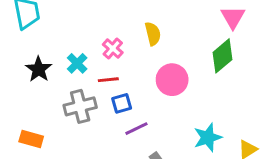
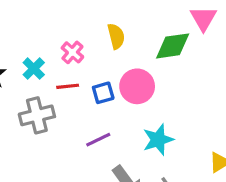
green diamond: (223, 56) -> (173, 46), moved, turned 32
blue square: (122, 103) -> (103, 93), moved
cyan star: (208, 138) -> (158, 140), moved

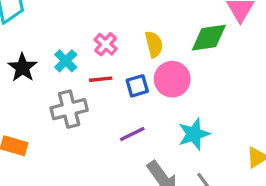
yellow semicircle: (116, 36) -> (154, 44), moved

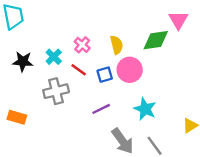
black star: (22, 68) -> (23, 61), turned -30
red line: (101, 79) -> (79, 70), turned 42
cyan star: (194, 134) -> (145, 109), turned -30

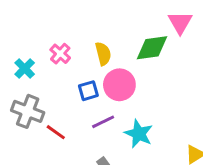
red line: (79, 70) -> (56, 132), moved
gray cross: (56, 91) -> (28, 111), turned 35
purple line: (101, 109) -> (103, 122), moved

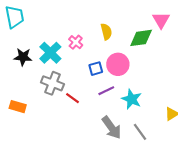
yellow semicircle: (103, 54) -> (106, 32), moved
cyan cross: (25, 68) -> (50, 53), size x1.5

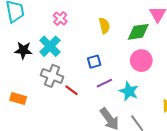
pink cross: (76, 42) -> (60, 18), moved
pink circle: (118, 64) -> (141, 61), moved

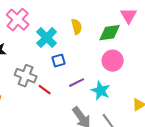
pink cross: (60, 18) -> (18, 20), moved, size x1.6
cyan cross: (50, 46) -> (47, 38), moved
blue square: (94, 62) -> (59, 61), moved

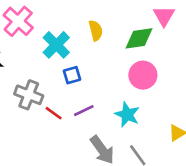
purple line: (77, 83) -> (84, 111), moved

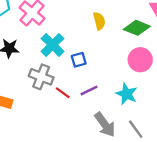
green diamond: (139, 38) -> (137, 28), turned 30
cyan cross: (56, 45) -> (53, 45), moved

